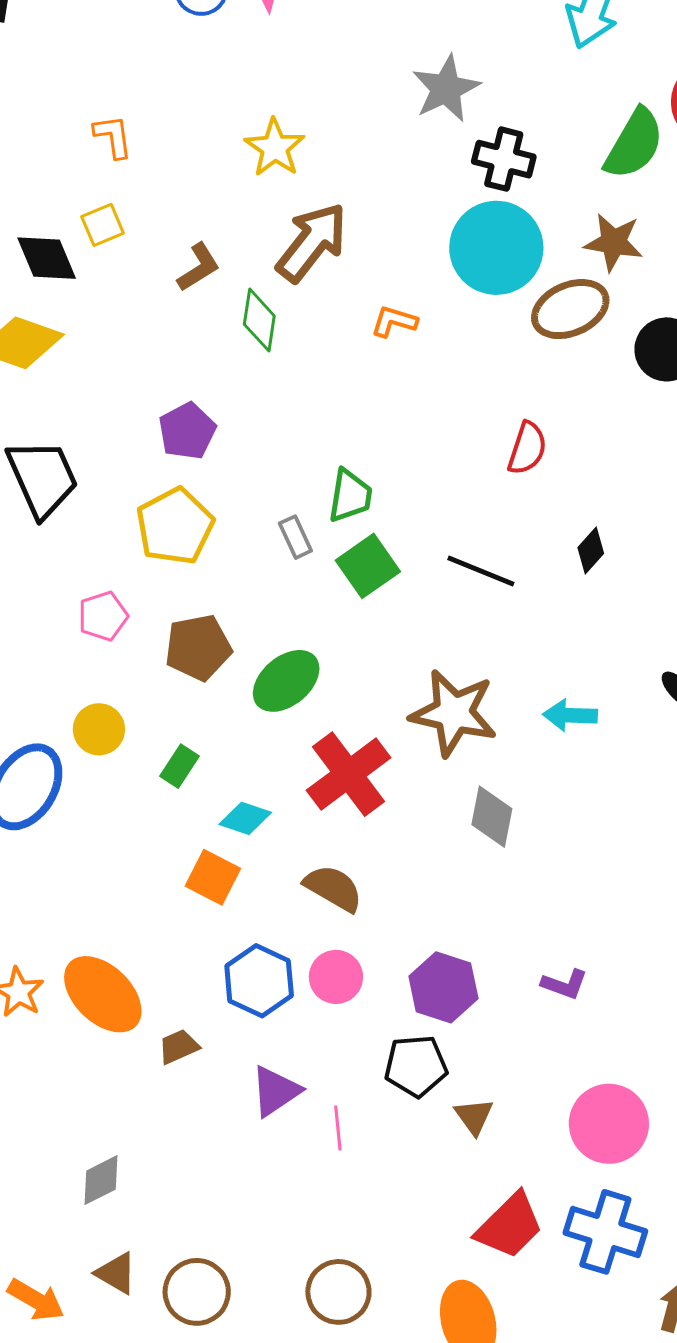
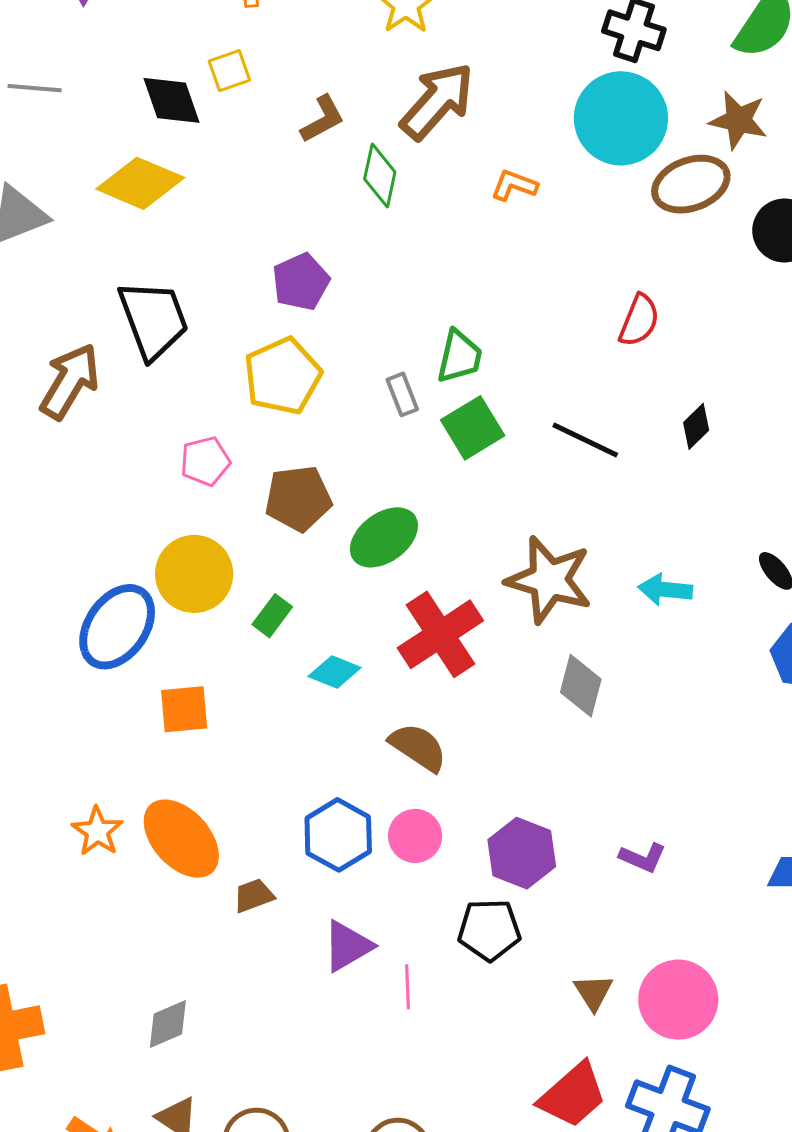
yellow circle: (99, 729) -> (194, 574), size x1.5
orange square: (213, 877) -> (184, 709), moved, turned -36
brown triangle: (474, 1116) -> (593, 992), moved

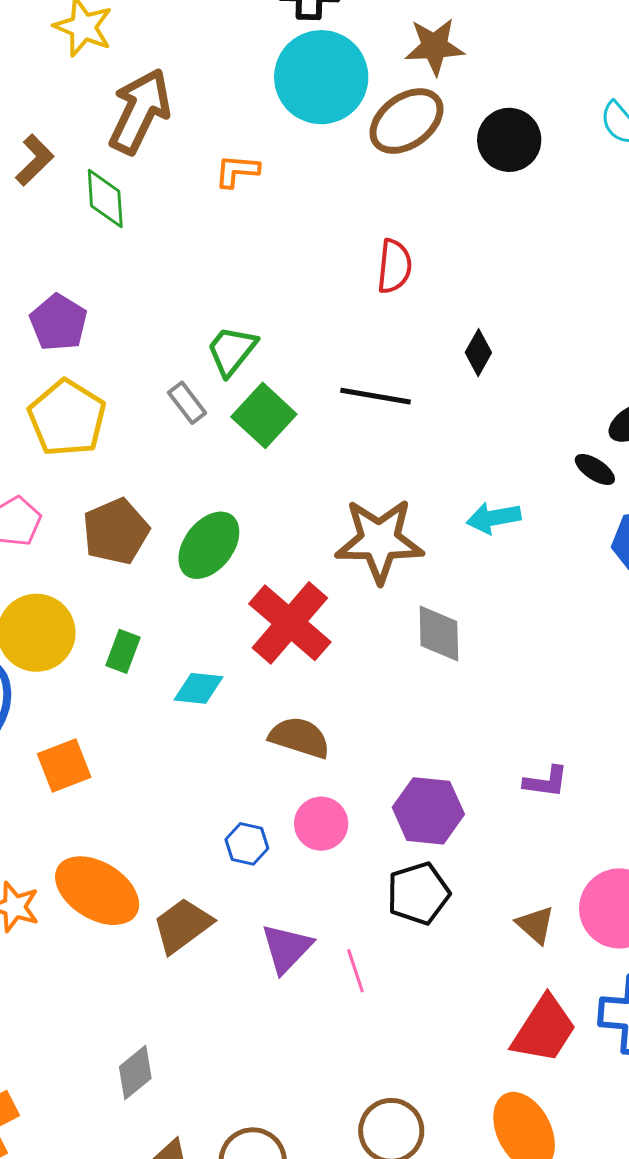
green trapezoid: (459, 357) -> (232, 351), turned -138
blue hexagon: (338, 835) -> (247, 844), size x0.6
brown trapezoid: (254, 896) -> (182, 925), size x1.5

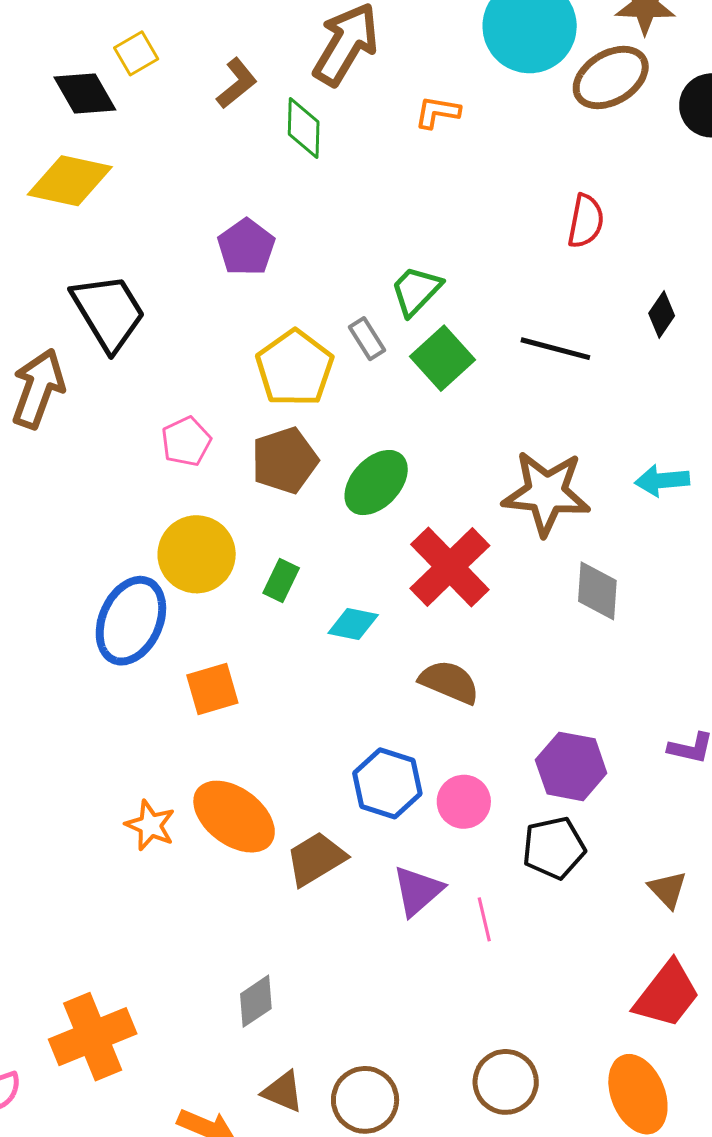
yellow pentagon: (67, 418) -> (295, 368), moved
pink circle: (321, 824) -> (464, 802), moved
blue hexagon: (247, 844) -> (387, 783), size x1.6

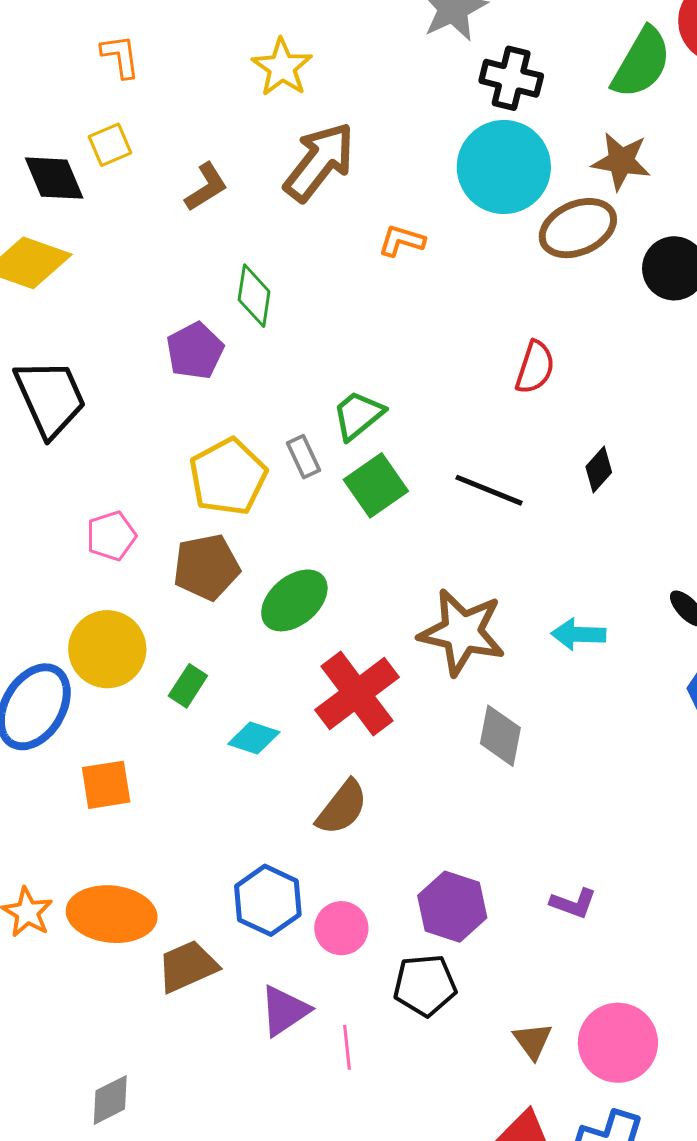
green diamond: (304, 128) -> (254, 296), moved
brown semicircle: (449, 682) -> (342, 808), turned 98
orange ellipse: (234, 817) -> (112, 914), turned -38

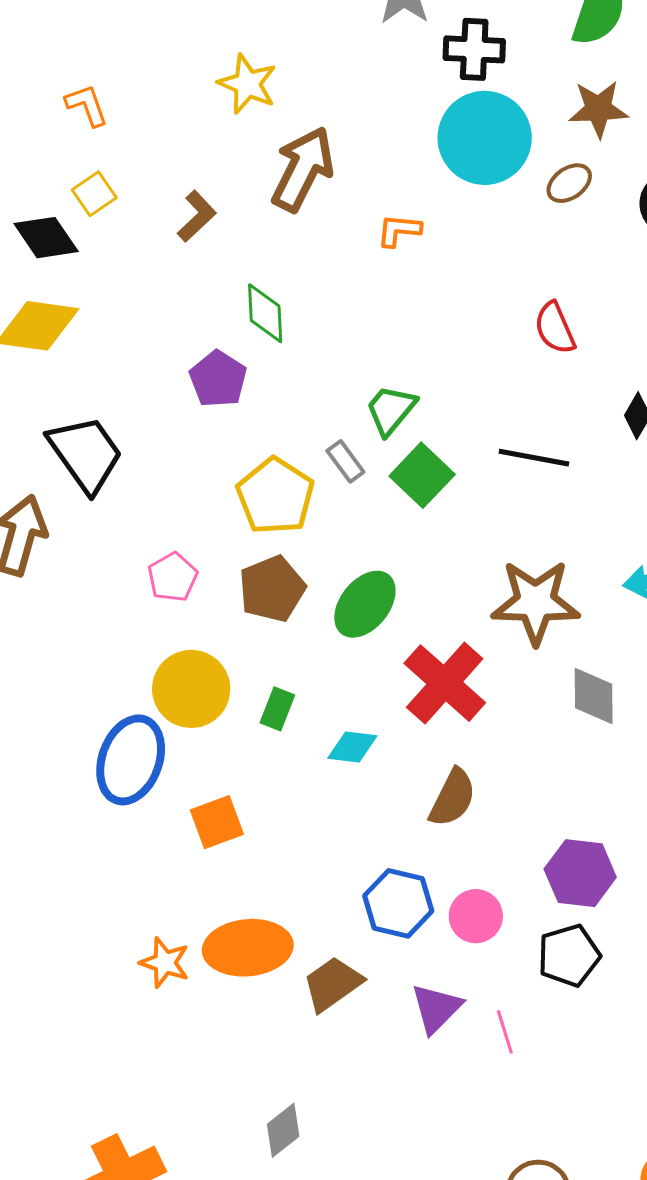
brown ellipse: (578, 228) -> (569, 183), size x0.6
red semicircle: (535, 367) -> (555, 328), turned 150

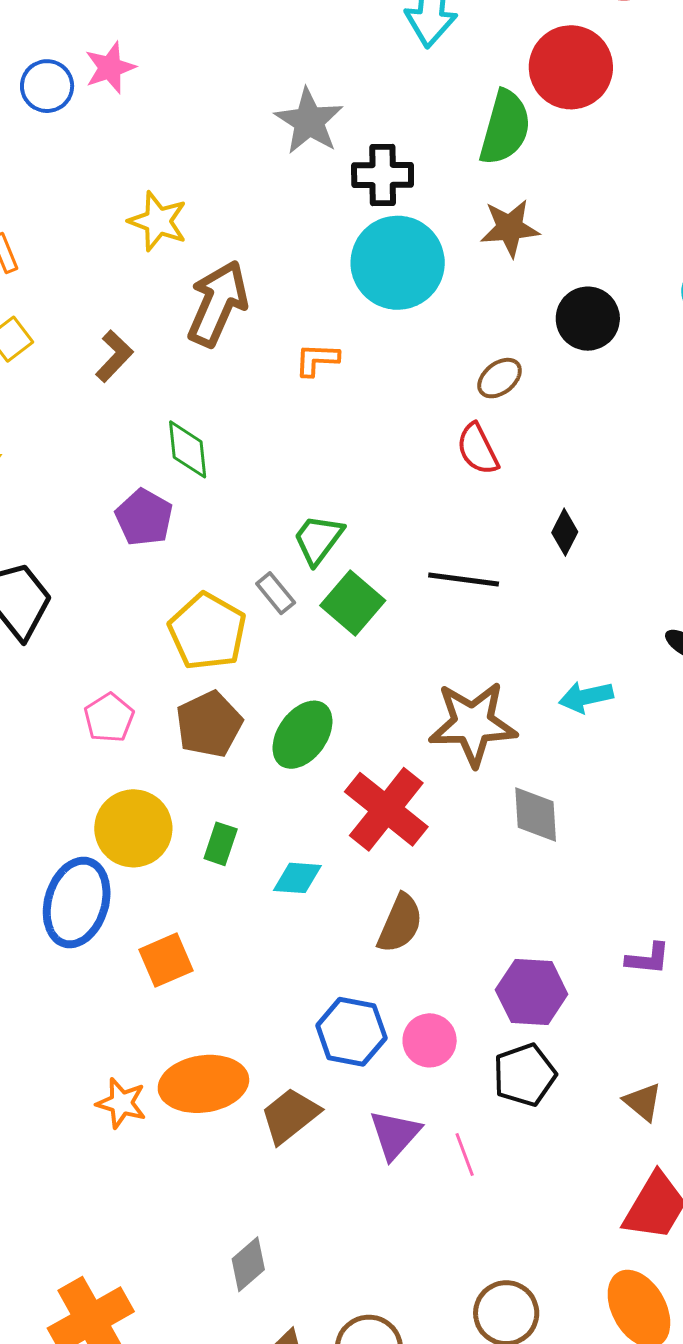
brown ellipse: (569, 183) -> (500, 378), moved

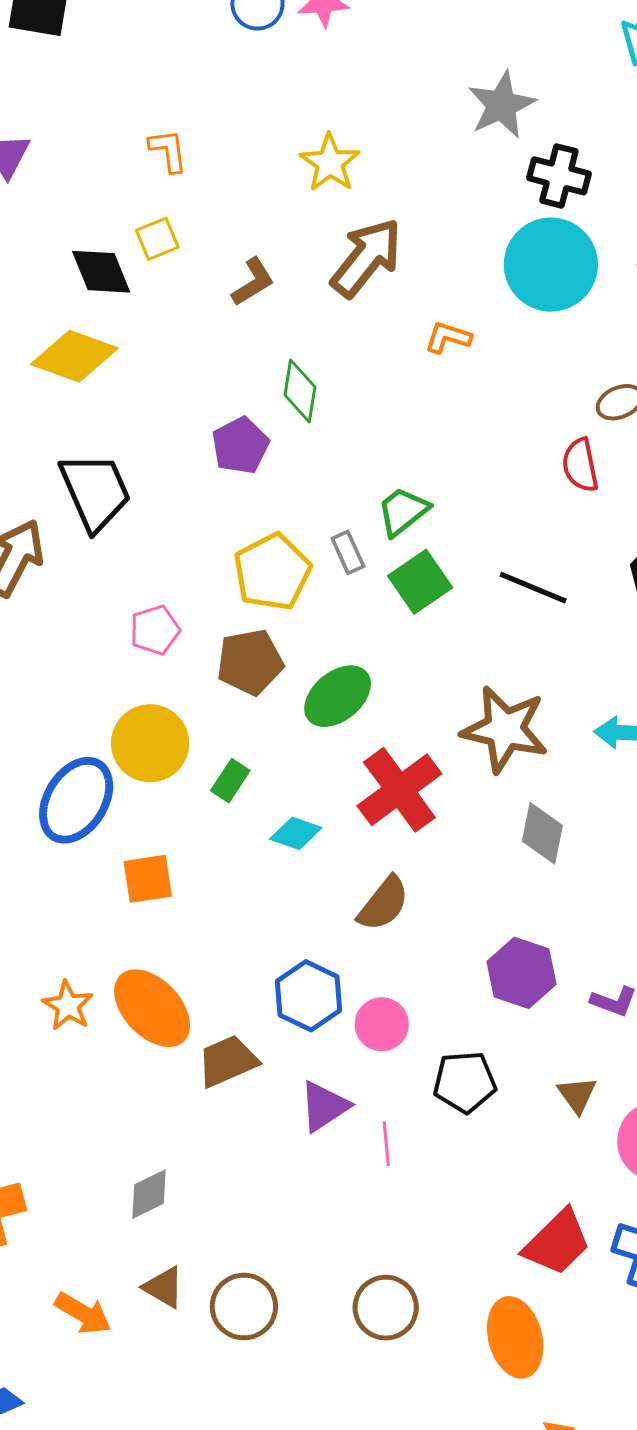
purple hexagon: (532, 992) -> (521, 973), moved
orange ellipse: (203, 1084) -> (152, 1008), turned 40
brown triangle: (643, 1102) -> (577, 1095), moved

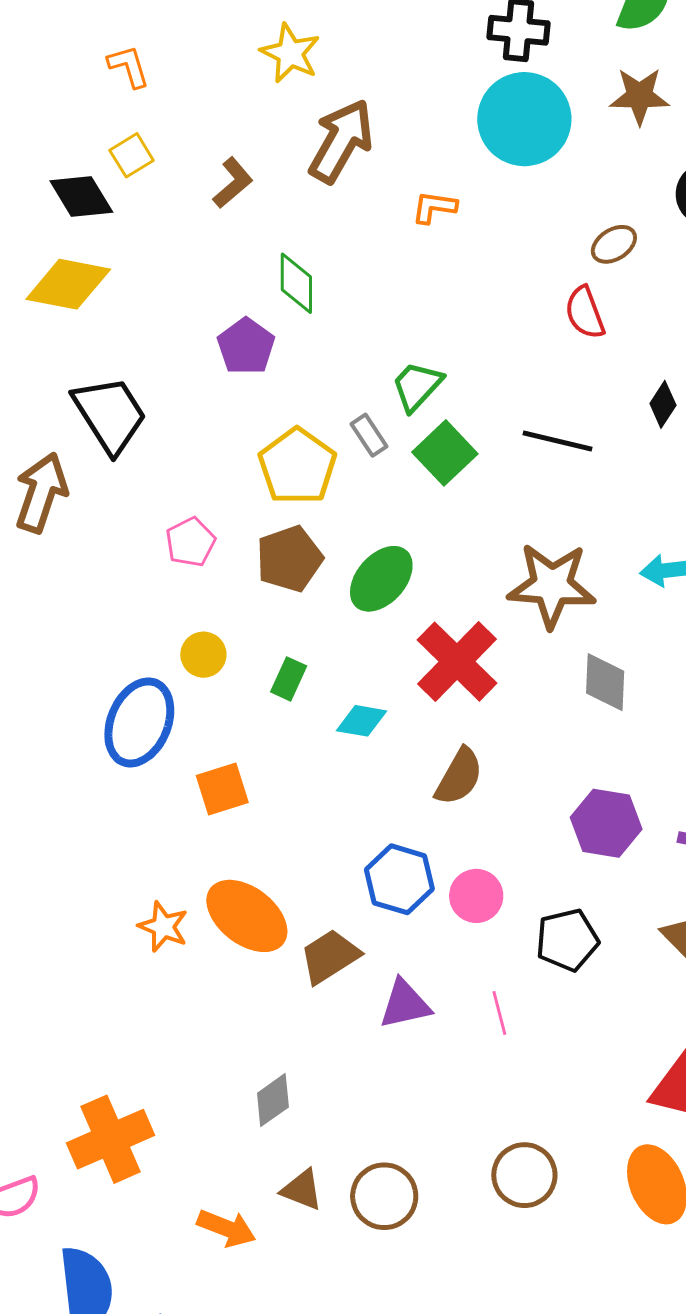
yellow circle: (150, 743) -> (203, 655), size x0.6
purple triangle: (324, 1106) -> (405, 1004), moved, turned 30

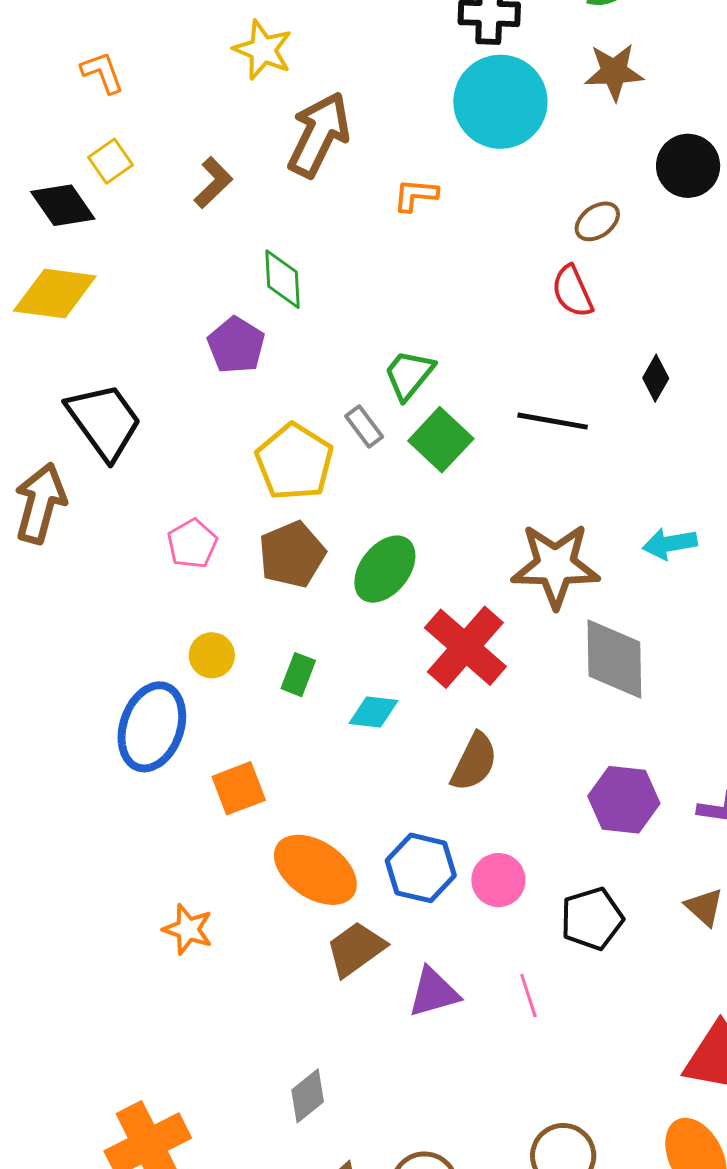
gray diamond: (605, 682) -> (614, 659), size x1.4
orange ellipse: (247, 916) -> (315, 870), moved

